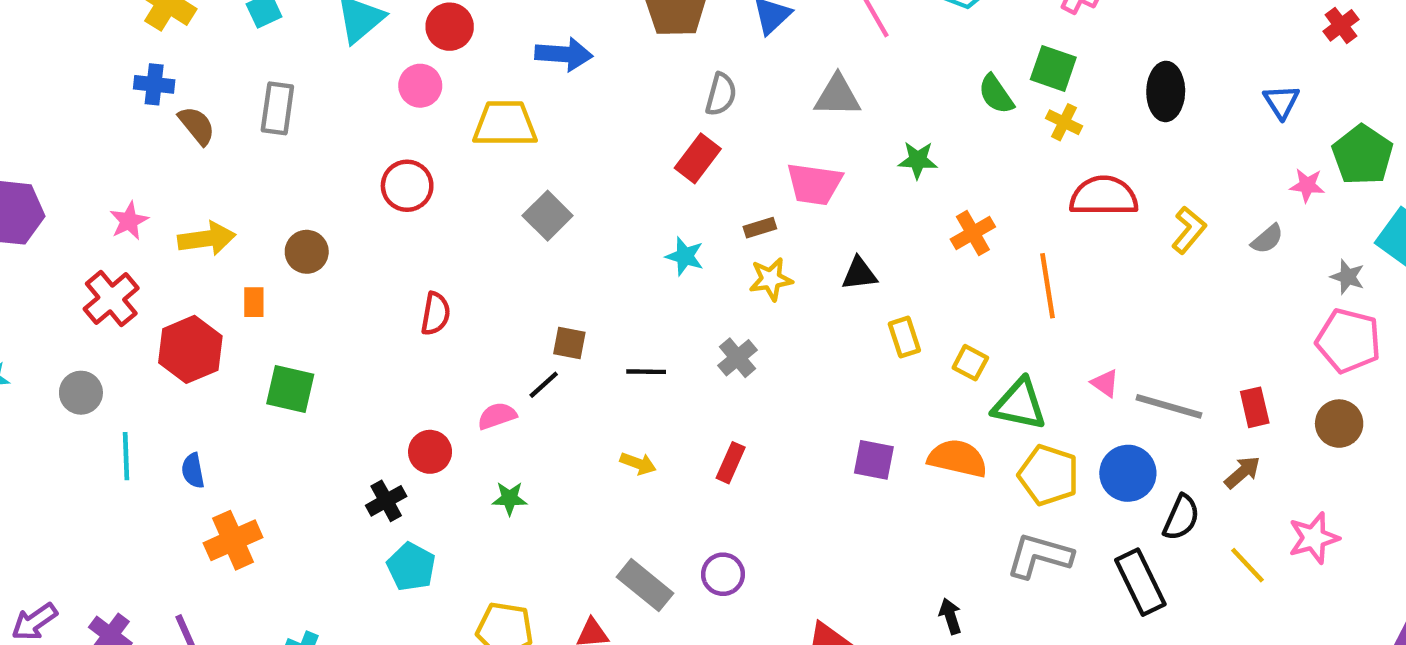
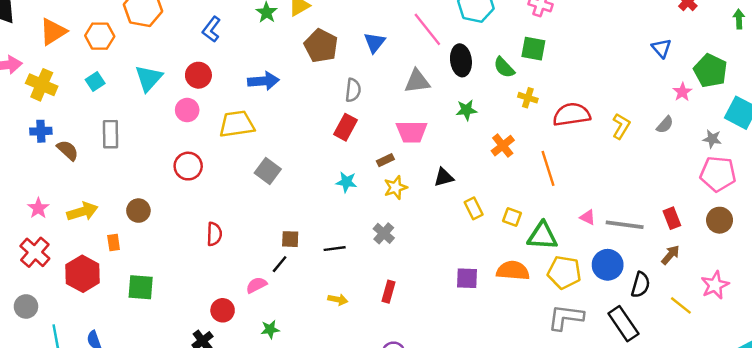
black ellipse: (1166, 91) -> (461, 60), moved
yellow cross: (1064, 122) -> (528, 98), moved
pink star: (1307, 185) -> (682, 92), turned -30

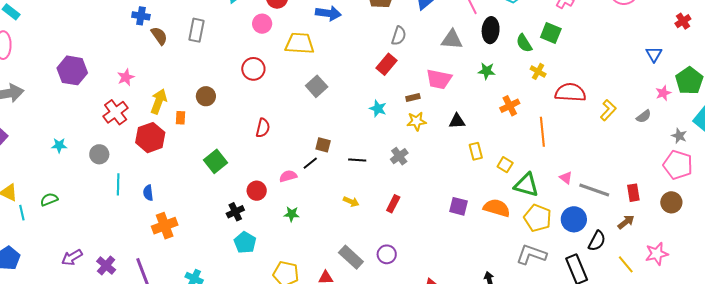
yellow arrow: (82, 212) -> (159, 101), moved, turned -65
green square: (141, 287) -> (215, 161), moved, turned 35

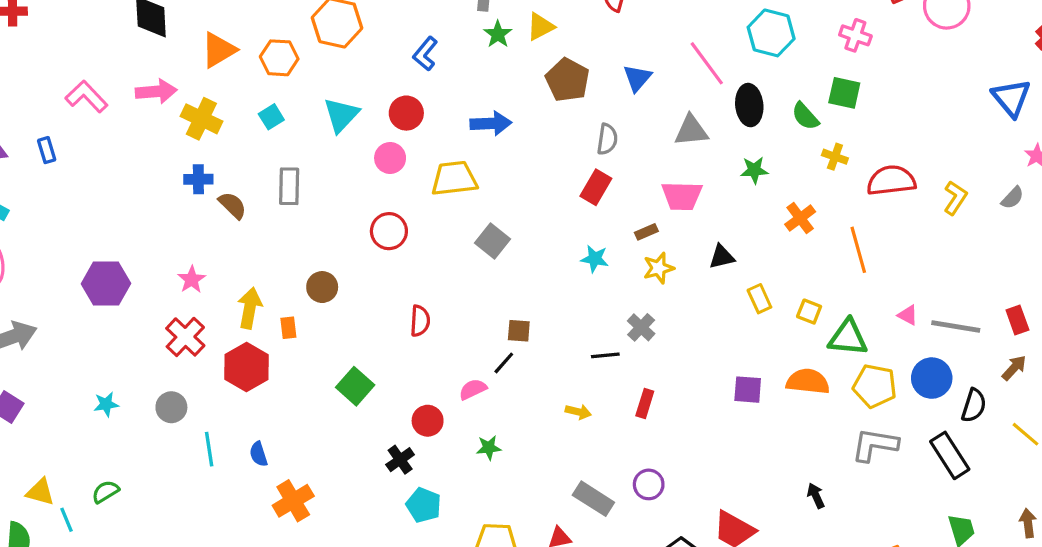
blue triangle: (654, 54) -> (1011, 98), size x1.5
black line: (357, 160) -> (605, 355), moved

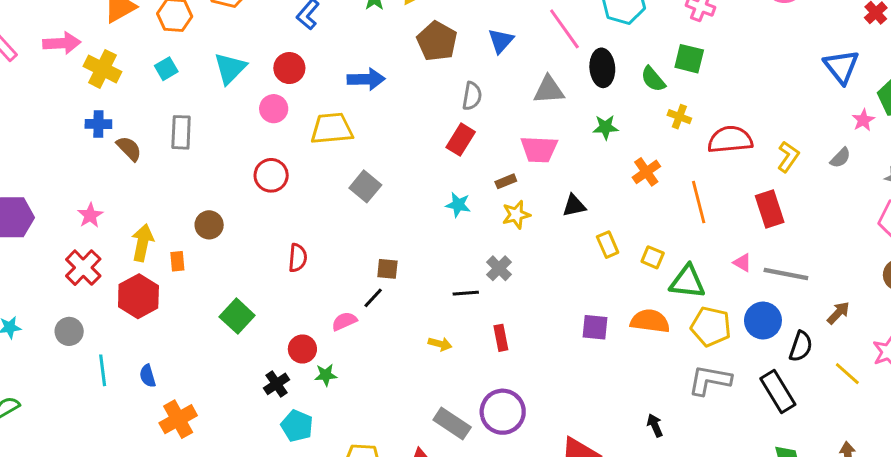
red rectangle: (1017, 320) -> (770, 209), moved, size x1.4
red rectangle: (645, 404) -> (501, 338), turned -30
green star: (489, 448) -> (326, 375), moved
purple circle: (649, 484) -> (503, 412), size x1.6

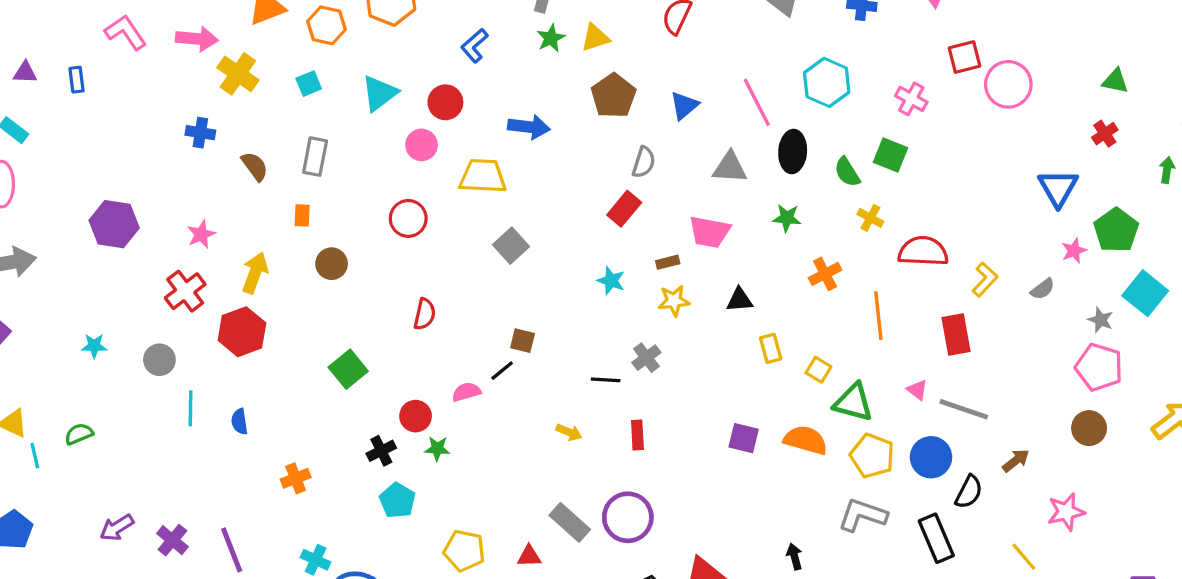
blue cross: (98, 124) -> (200, 133), moved
orange rectangle: (177, 261) -> (302, 215), moved
yellow line: (847, 374) -> (1024, 557), moved
orange cross: (178, 419) -> (296, 478), moved, size x0.7

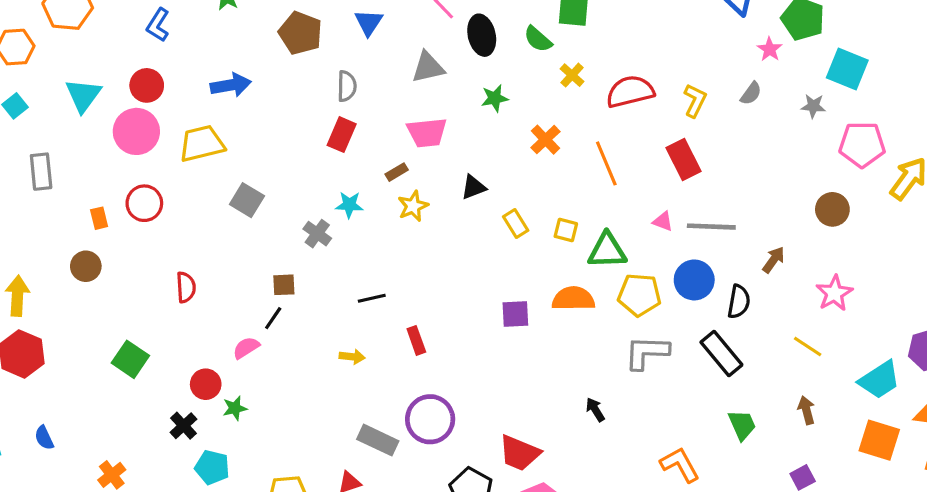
pink circle: (422, 145) -> (136, 131), size x1.5
orange rectangle: (302, 215) -> (99, 218), moved
yellow cross: (870, 218) -> (572, 75), turned 30
gray cross: (646, 358) -> (317, 234), moved
pink pentagon: (1099, 367) -> (862, 144), moved

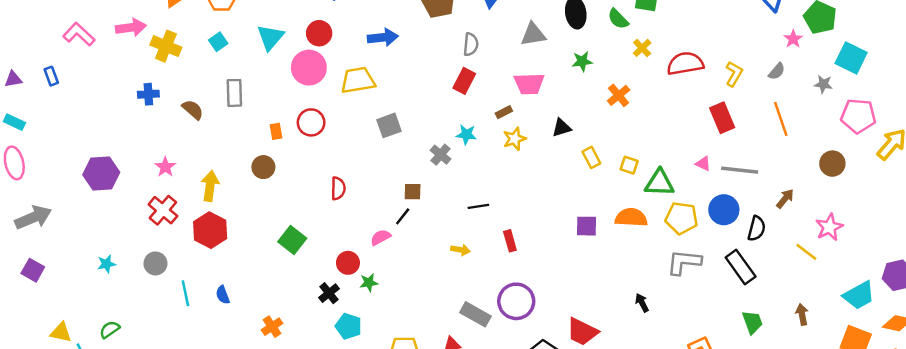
orange line: (606, 163) -> (781, 119), moved
gray square: (247, 200) -> (389, 125), turned 35
yellow line: (808, 347) -> (806, 252), moved

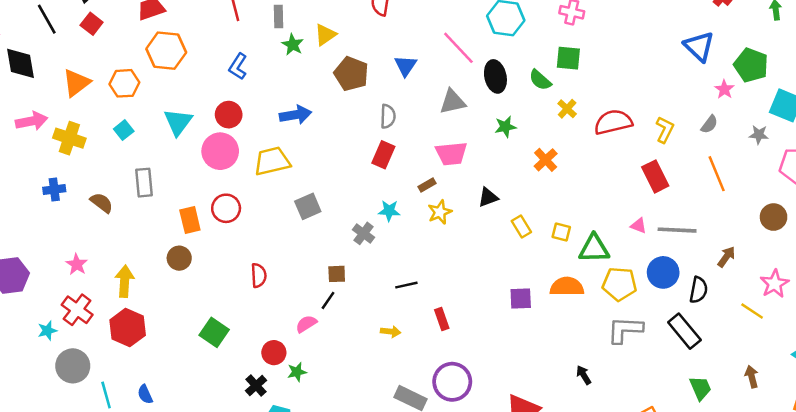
orange rectangle: (276, 131) -> (190, 220), size x1.5
gray circle: (155, 263) -> (73, 366), size x1.4
cyan star: (106, 264) -> (47, 331), moved

